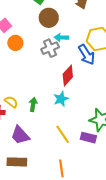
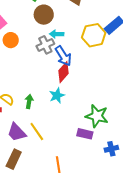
blue arrow: (87, 55) -> (63, 56), moved
yellow line: (63, 134) -> (37, 132), moved
brown rectangle: (17, 162) -> (14, 159), turned -66

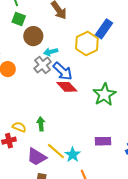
red diamond: (64, 72) -> (67, 87), turned -70
cyan star: (57, 95) -> (73, 155), moved
green star: (97, 116) -> (104, 95), moved, turned -30

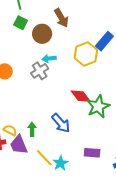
brown circle: (33, 36) -> (42, 34), moved
blue arrow: (63, 71) -> (61, 123), moved
red diamond: (67, 87) -> (81, 96), moved
purple trapezoid: (37, 157) -> (19, 145), moved, turned 30

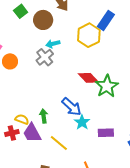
green square: (21, 23) -> (21, 11), turned 32
cyan star: (60, 163) -> (82, 122), moved

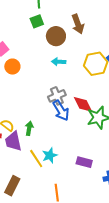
gray cross: (45, 57) -> (57, 96), moved
blue arrow: (72, 107) -> (61, 110), moved
cyan star: (82, 122) -> (50, 155), moved

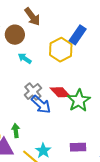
cyan arrow: (59, 62) -> (25, 58), turned 48

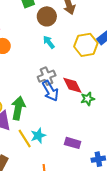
green star: (79, 100) -> (88, 99), size x0.6
green arrow: (16, 131) -> (18, 108), size x1.6

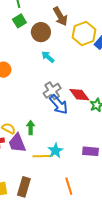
yellow hexagon: (86, 45) -> (84, 33), moved
green arrow: (18, 108) -> (31, 128), size x0.6
yellow line: (25, 139) -> (43, 156), turned -48

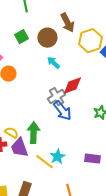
green square: (19, 21) -> (21, 37), moved
red diamond: (79, 95) -> (72, 86), moved, turned -75
green arrow: (31, 128) -> (33, 133), size x1.5
yellow line: (43, 156) -> (44, 162), turned 36

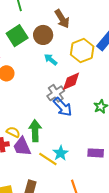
green square: (21, 37) -> (17, 36), size x1.5
yellow hexagon: (90, 41) -> (82, 51), moved

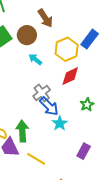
red diamond: (71, 81) -> (70, 76), moved
cyan star: (61, 153) -> (60, 123), moved
purple rectangle: (96, 153) -> (84, 151), turned -63

